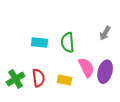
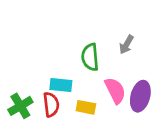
gray arrow: (105, 33) -> (126, 45), moved
cyan rectangle: (39, 43) -> (61, 85), moved

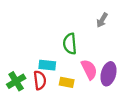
gray arrow: (126, 45) -> (102, 20), moved

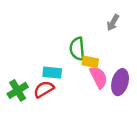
red semicircle: (40, 80) -> (44, 89), turned -114
yellow rectangle: (67, 82) -> (90, 62), moved

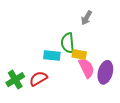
gray arrow: (113, 23) -> (86, 18), moved
cyan rectangle: (52, 73) -> (52, 56), moved

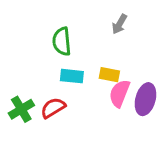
green semicircle: (68, 43) -> (62, 41), moved
pink semicircle: (86, 68) -> (119, 93), turned -132

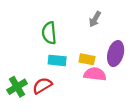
pink semicircle: (119, 93) -> (95, 74), turned 75
purple ellipse: (145, 99) -> (116, 54), moved

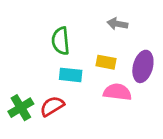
gray arrow: (95, 19) -> (117, 24), turned 70
yellow rectangle: (87, 59) -> (106, 62), moved

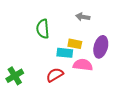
cyan rectangle: (71, 75) -> (65, 53), moved
red semicircle: (52, 106) -> (55, 75), moved

